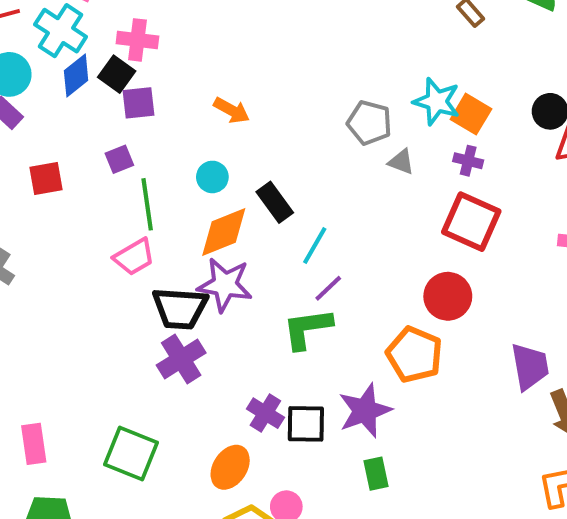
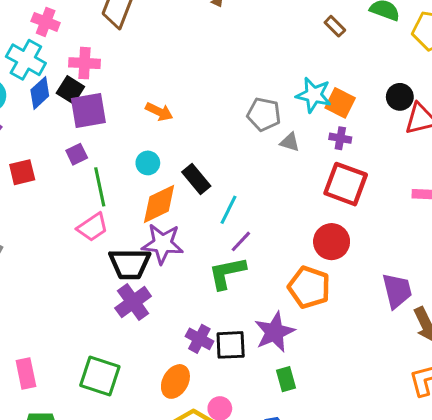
purple square: (139, 103) -> (88, 111), size x1.4

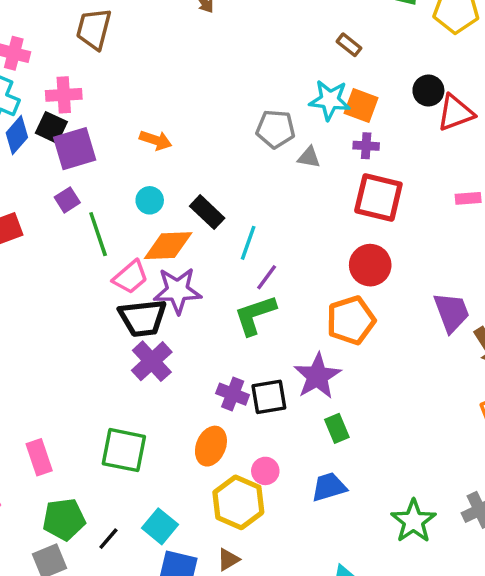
brown rectangle: (335, 26) -> (349, 45), moved
orange diamond: (159, 204) -> (168, 246), turned 30
pink trapezoid: (93, 227) -> (130, 277), moved
orange pentagon: (309, 287) -> (351, 320), turned -30

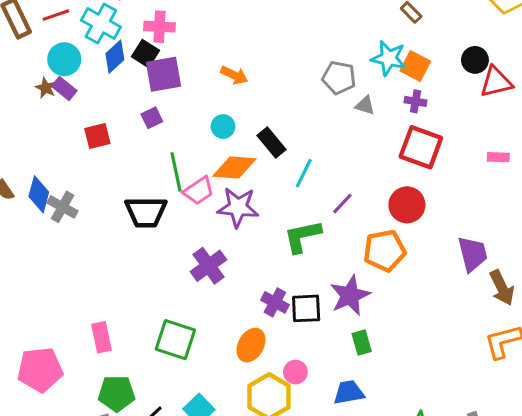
green line: (98, 234) -> (176, 172), moved
purple line: (267, 277) -> (342, 204), moved
black trapezoid: (143, 318) -> (146, 212), moved

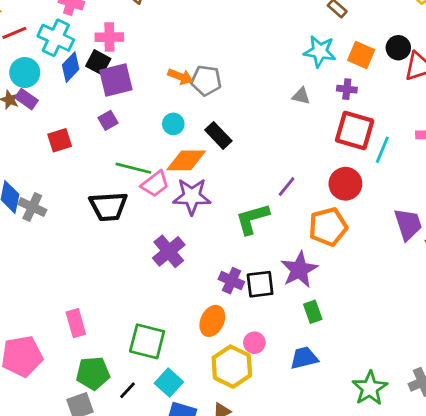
orange square: (415, 66) -> (361, 55), moved
gray pentagon: (339, 78) -> (206, 80), moved
green line: (176, 172) -> (133, 168), turned -60
cyan line: (304, 173) -> (382, 150), moved
green square: (175, 340) -> (147, 341), moved

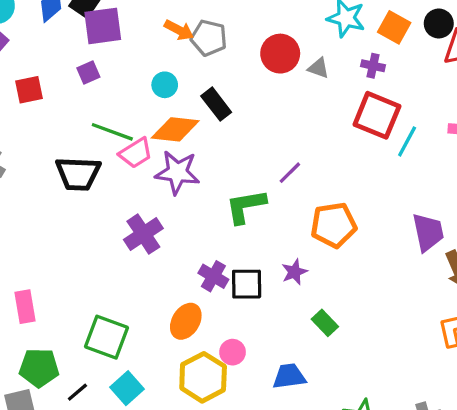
red circle: (345, 184) -> (280, 54), moved
purple star: (299, 270) -> (294, 272), size x0.6
green rectangle: (313, 312) -> (325, 323), moved, turned -30

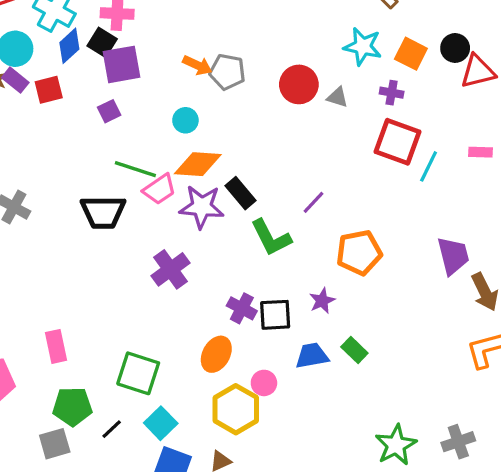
red square: (29, 90) -> (49, 90), moved
black rectangle: (216, 104) -> (240, 193), moved
green L-shape: (246, 206) -> (271, 238), turned -105
blue trapezoid: (289, 376) -> (312, 356), moved

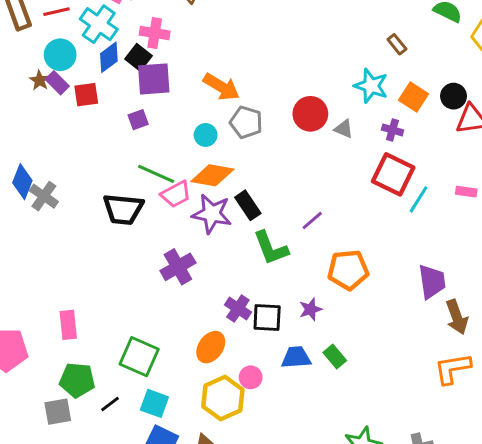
orange arrow: (197, 65) -> (221, 87), size x1.4
gray pentagon: (227, 72) -> (246, 122), moved
cyan square: (161, 423) -> (154, 403), turned -32

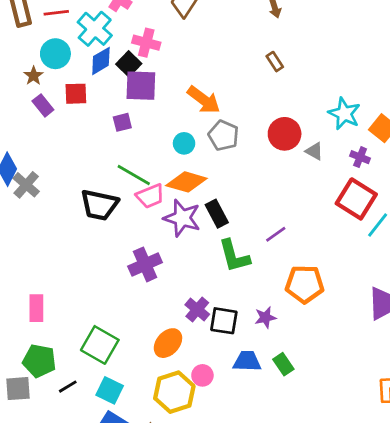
brown rectangle: (397, 44) -> (275, 62), moved
purple rectangle: (57, 83) -> (43, 105), moved

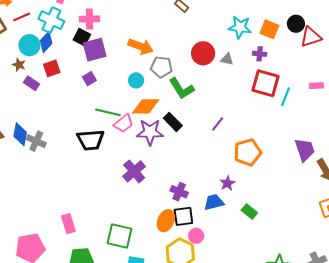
blue diamond: (101, 61) -> (46, 42), moved
green L-shape: (234, 256) -> (182, 88), moved
black square: (224, 321) -> (183, 216), moved
blue trapezoid: (247, 361) -> (214, 202), moved

